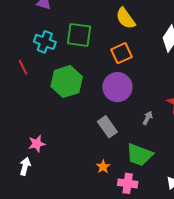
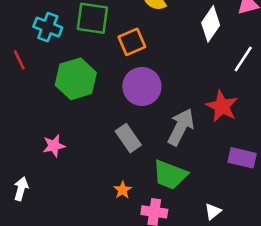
orange square: (121, 53) -> (132, 42), moved
gray arrow: (148, 118) -> (181, 127), size x2.0
pink star: (37, 144) -> (54, 146), moved

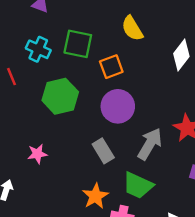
orange star: (123, 190) -> (95, 196), size x1.6

